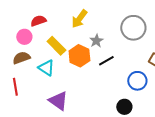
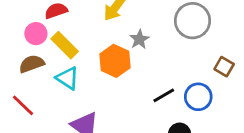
yellow rectangle: (56, 46) -> (65, 45), moved
black line: (106, 61) -> (164, 95), moved
red line: (15, 87) -> (23, 105), turned -36

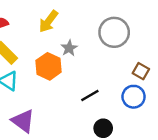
blue circle: (198, 97) -> (134, 97), moved

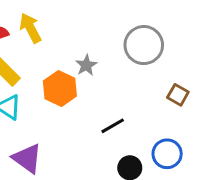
yellow arrow: (49, 21) -> (30, 28), moved, turned 115
blue circle: (134, 97) -> (167, 154), moved

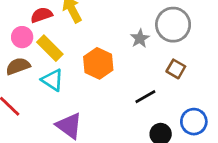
gray star: (86, 65) -> (140, 38), moved
brown square: (178, 95) -> (176, 69), moved

